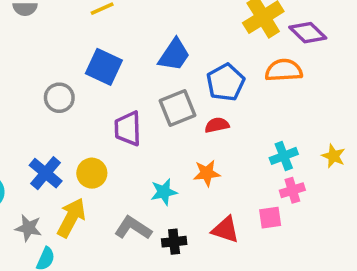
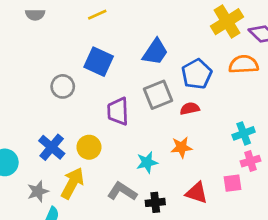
gray star: (28, 228) -> (38, 191), turned -30

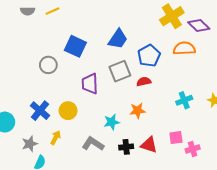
yellow line: (97, 15) -> (52, 11), moved
pink cross: (251, 161) -> (193, 149), moved
yellow arrow: (72, 183) -> (56, 138), size x0.6
black cross: (155, 202) -> (126, 147), moved

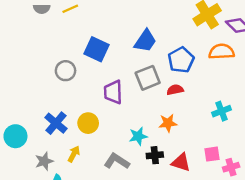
black cross: (126, 147) -> (155, 155), moved

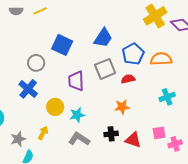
orange semicircle: (222, 52) -> (161, 59), moved
blue cross: (56, 123) -> (28, 89), moved
cyan star: (138, 136) -> (77, 115), moved

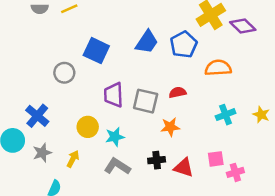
blue pentagon: (133, 54) -> (184, 44), moved
gray square: (105, 69) -> (146, 101), moved, turned 35
blue cross: (28, 89) -> (37, 116), moved
gray star: (18, 139) -> (42, 153), moved

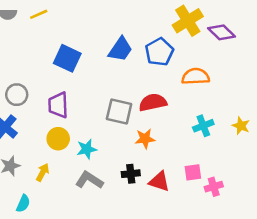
gray circle: (64, 73) -> (17, 95), moved
red semicircle: (178, 92) -> (153, 102), size x1.5
purple trapezoid: (114, 95) -> (58, 105), moved

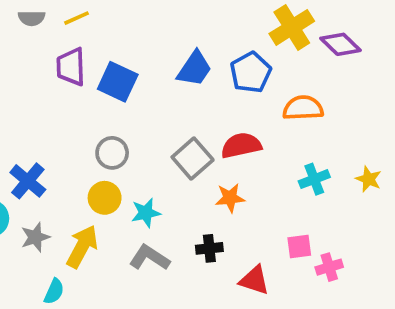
gray circle: (17, 95) -> (112, 153), moved
purple trapezoid: (58, 105) -> (71, 67), moved
gray square: (119, 111) -> (193, 159), turned 36
yellow arrow: (43, 172) -> (82, 246), size x1.6
red triangle: (159, 181) -> (254, 280), moved

